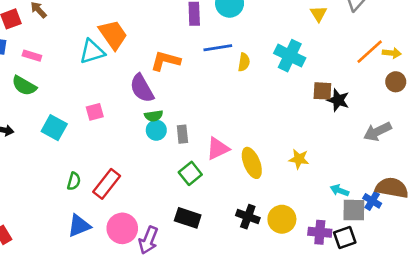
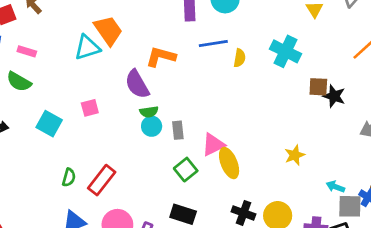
yellow star: (299, 159) -> (295, 155), turned -30
yellow ellipse: (252, 163) -> (229, 163), moved

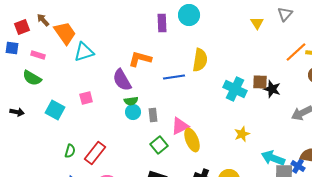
orange trapezoid: (108, 30) -> (65, 33), moved
blue line: (213, 44) -> (174, 77), moved
cyan cross: (286, 51) -> (235, 89), moved
yellow semicircle: (240, 58) -> (200, 60), size x1.6
cyan arrow: (335, 187) -> (273, 158), size x1.6

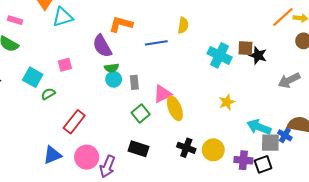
yellow semicircle: (200, 60) -> (183, 25), size x0.7
green semicircle: (70, 151) -> (48, 94), moved, turned -136

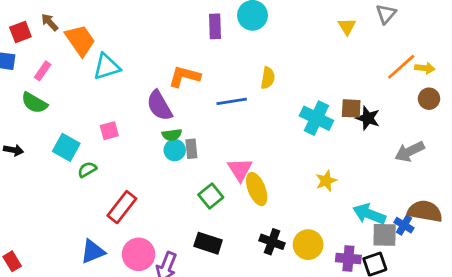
pink rectangle: (15, 20) -> (43, 71), turned -72
gray rectangle: (134, 82) -> (191, 149), moved
pink triangle: (162, 94) -> (240, 170), turned -36

